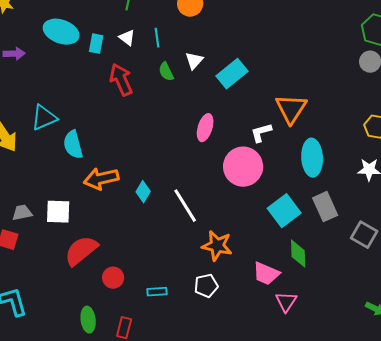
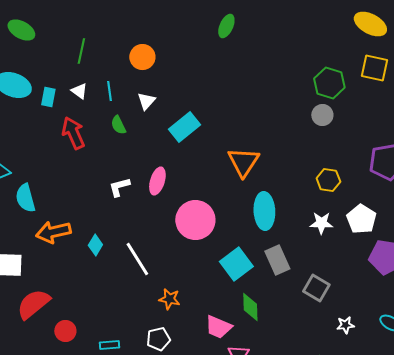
white triangle: (194, 61) -> (146, 101), moved
white L-shape: (261, 133) -> (119, 187), moved
orange star: (217, 246) -> (169, 299), size x0.7

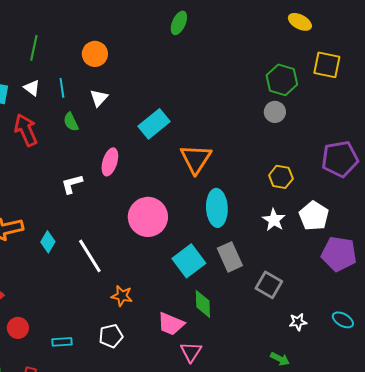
yellow ellipse: (370, 24) -> (300, 22), moved, size x0.7
cyan rectangle: (184, 127) -> (154, 124), moved
pink ellipse: (157, 181) -> (110, 162), moved
white star: (321, 223) -> (274, 220), turned 30

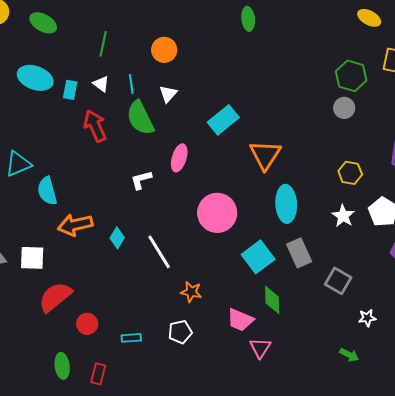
green ellipse: (179, 23) -> (248, 19), turned -30
green semicircle: (71, 122) -> (140, 118), size x1.8

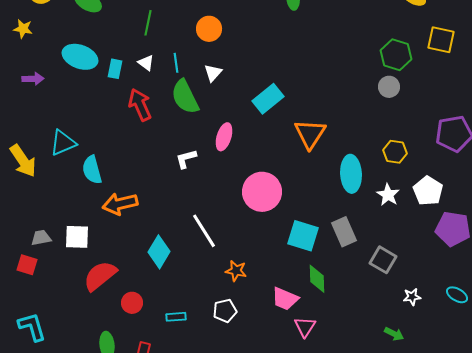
cyan ellipse: (286, 204) -> (351, 174), moved
cyan diamond: (117, 238) -> (159, 252), moved, size x1.5
cyan square: (258, 257) -> (303, 236), turned -36

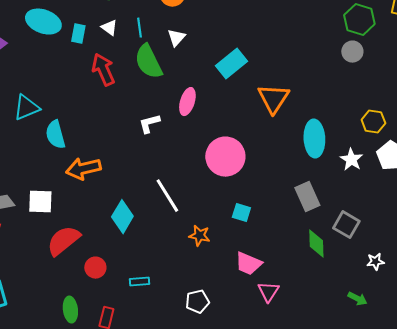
yellow hexagon: (395, 152) -> (373, 122), moved
cyan square: (303, 236) -> (241, 213), moved, size x0.6
green diamond: (317, 279) -> (316, 244), moved
white pentagon: (225, 311) -> (197, 302), moved

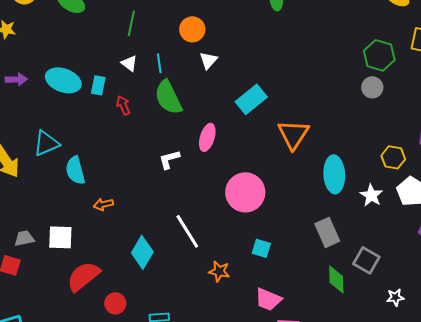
cyan ellipse: (43, 22) -> (63, 80), moved
cyan rectangle: (78, 34) -> (98, 85), moved
white triangle: (176, 38) -> (208, 60), moved
red arrow: (103, 70) -> (123, 105), size x0.6
orange arrow: (83, 169) -> (103, 204), size x0.6

